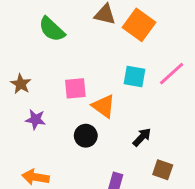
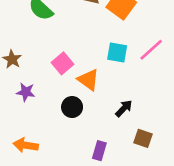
pink square: (75, 88) -> (63, 63), turned -35

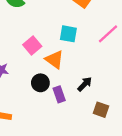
cyan square: (117, 52) -> (68, 34), moved
purple rectangle: (99, 151) -> (59, 94), moved, turned -35

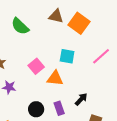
orange triangle: (54, 59) -> (55, 78), turned -30
black circle: (40, 83) -> (36, 109), moved

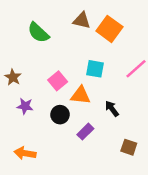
black arrow: (81, 99) -> (112, 109), moved, turned -80
purple rectangle: (59, 108) -> (85, 132), turned 64
black circle: (36, 109) -> (60, 115), moved

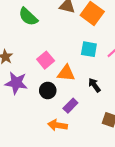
cyan square: (95, 69) -> (89, 49), moved
purple star: (25, 106) -> (16, 83), size x1.5
orange arrow: (25, 153) -> (57, 125), moved

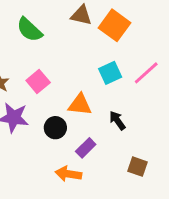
cyan square: (89, 49) -> (110, 73), turned -35
pink square: (46, 60) -> (38, 82), moved

